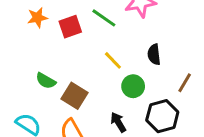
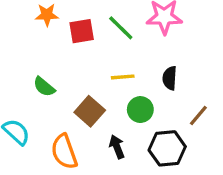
yellow line: (113, 60) -> (123, 77), turned -60
brown square: (74, 96) -> (90, 111), moved

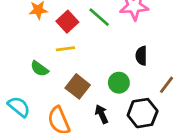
red square: (82, 31) -> (67, 22), turned -30
yellow line: (123, 77) -> (65, 49), moved

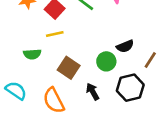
black semicircle: (141, 56) -> (125, 46), moved, turned -108
green semicircle: (39, 69) -> (32, 54), turned -36

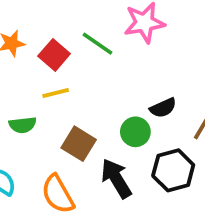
black arrow: (93, 92) -> (116, 178), size x1.5

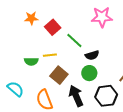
green line: (98, 44) -> (74, 40), moved
yellow line: (56, 93) -> (50, 55), moved
black semicircle: (163, 108) -> (92, 55), moved

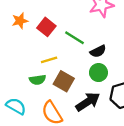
green semicircle: (31, 61) -> (38, 80), moved
black arrow: (76, 96) -> (88, 102), turned 90

